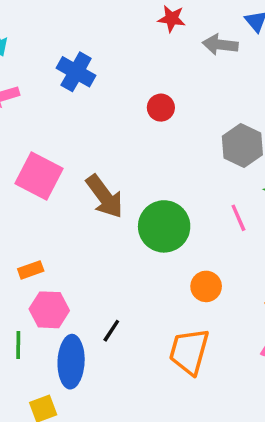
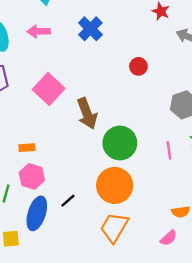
orange circle: (206, 286) -> (115, 185), moved, size x1.8

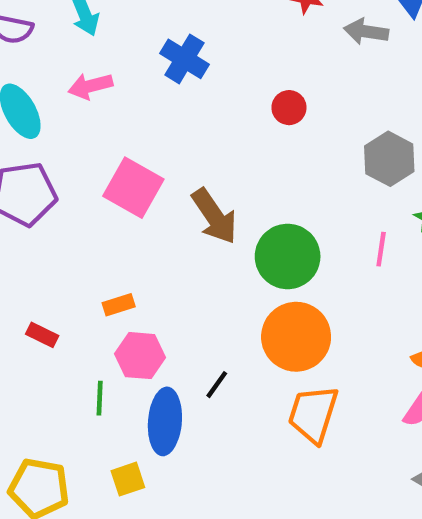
pink line: (169, 150) -> (381, 249), turned 30

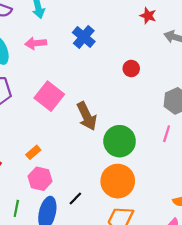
pink line: (381, 249) -> (167, 134), moved
orange rectangle: (119, 305) -> (33, 152), turned -32
green line: (100, 398) -> (16, 208), moved

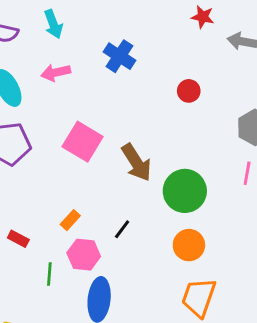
orange circle: (118, 181) -> (189, 245), size x0.7
black line: (75, 199) -> (122, 229), moved
green line: (16, 208) -> (49, 274), moved

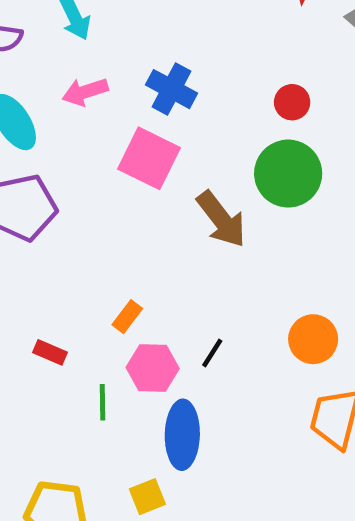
blue cross: (119, 56) -> (172, 89), moved
pink square: (83, 142) -> (149, 158), moved
green circle: (185, 191) -> (288, 174), moved
black line: (122, 229) -> (212, 353), moved

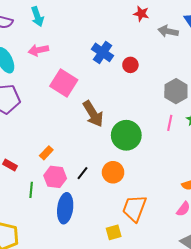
blue cross: (172, 89) -> (103, 52), moved
green circle: (288, 174) -> (126, 135), moved
orange circle: (313, 339) -> (113, 172), moved
yellow square: (147, 497) -> (114, 232), moved

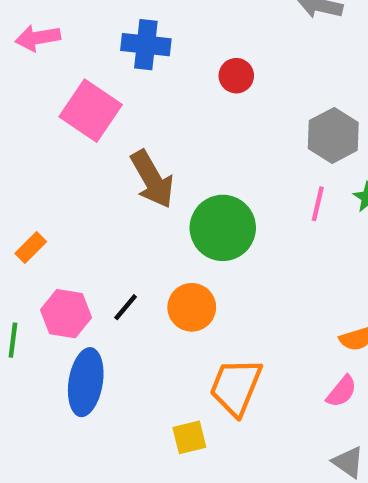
blue cross: (103, 52) -> (146, 45), moved, turned -30
orange rectangle: (46, 153) -> (31, 247), moved

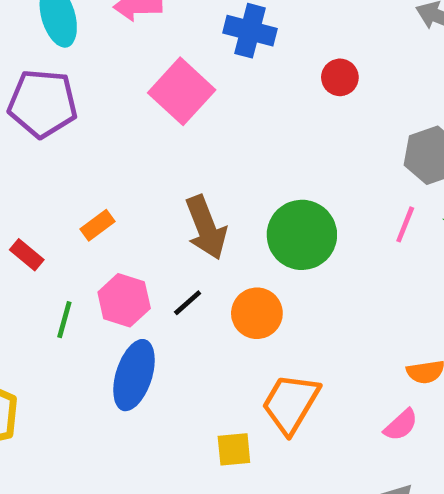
brown arrow: (152, 179) -> (206, 227), moved

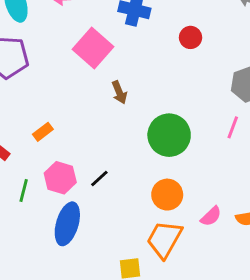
brown arrow: (206, 227) -> (119, 92), moved, size x0.6
orange circle: (257, 313) -> (167, 195), moved
pink semicircle: (401, 425) -> (211, 216), moved

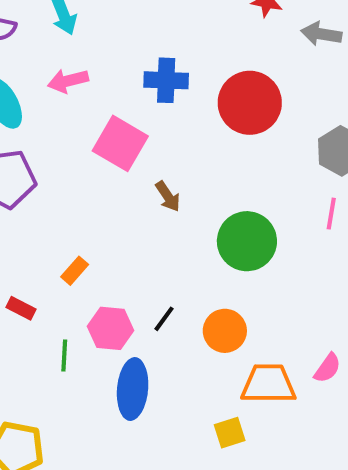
red circle: (191, 37) -> (250, 103), size x2.0
orange circle: (167, 195) -> (225, 331), moved
pink semicircle: (211, 216) -> (327, 368), moved
orange trapezoid: (164, 239) -> (268, 384), turned 72

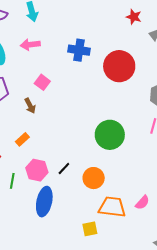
pink square: (120, 143) -> (42, 82), moved, size x0.6
brown arrow: (168, 196) -> (30, 106), moved

